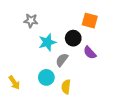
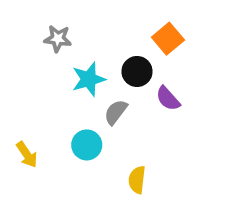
orange square: (90, 21) -> (168, 39), turned 35
yellow semicircle: (66, 87) -> (137, 180), moved

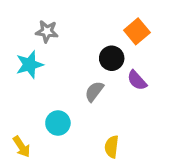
cyan star: (89, 79) -> (30, 65), moved
cyan circle: (87, 145) -> (58, 123), moved
yellow arrow: (27, 155) -> (22, 147), moved

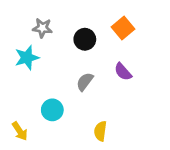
black circle: (112, 58) -> (85, 39), moved

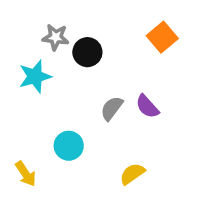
black circle: (85, 39) -> (87, 52), moved
purple semicircle: (123, 72) -> (147, 106), moved
yellow semicircle: (100, 131) -> (132, 174), turned 48

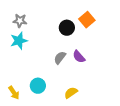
gray star: (56, 37) -> (20, 21), moved
black circle: (87, 52) -> (67, 28), moved
cyan circle: (69, 146) -> (38, 86), moved

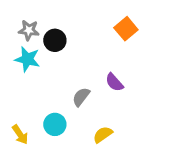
black circle: (67, 28) -> (55, 40), moved
cyan star: (19, 41) -> (27, 59), turned 30
gray semicircle: (60, 58) -> (81, 97), moved

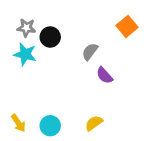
orange square: (126, 29) -> (127, 26), moved
gray semicircle: (81, 97) -> (90, 52), moved
cyan circle: (55, 124) -> (50, 126), moved

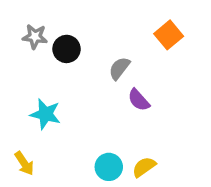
cyan star: (25, 54) -> (45, 114), moved
yellow semicircle: (94, 123) -> (144, 167), moved
cyan circle: (50, 126) -> (109, 167), moved

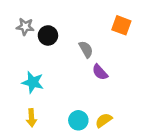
orange square: (169, 35) -> (121, 25), turned -30
gray semicircle: (119, 68) -> (86, 49), turned 114
yellow arrow: (24, 163) -> (31, 118), moved, turned 30

